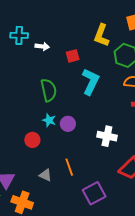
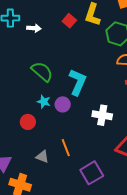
red square: (73, 56) -> (69, 21), moved, turned -32
cyan L-shape: (90, 82) -> (78, 82), moved
green semicircle: (49, 90) -> (42, 72), turned -35

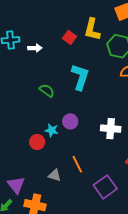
green semicircle: (42, 72) -> (47, 90), size x0.7
cyan L-shape: (78, 82) -> (80, 77), moved
cyan star: (44, 102) -> (52, 130), moved

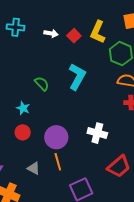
white arrow: (35, 48) -> (51, 33), moved
purple circle: (70, 121) -> (56, 137), moved, size x1.5
cyan star: (52, 130) -> (23, 108), moved

